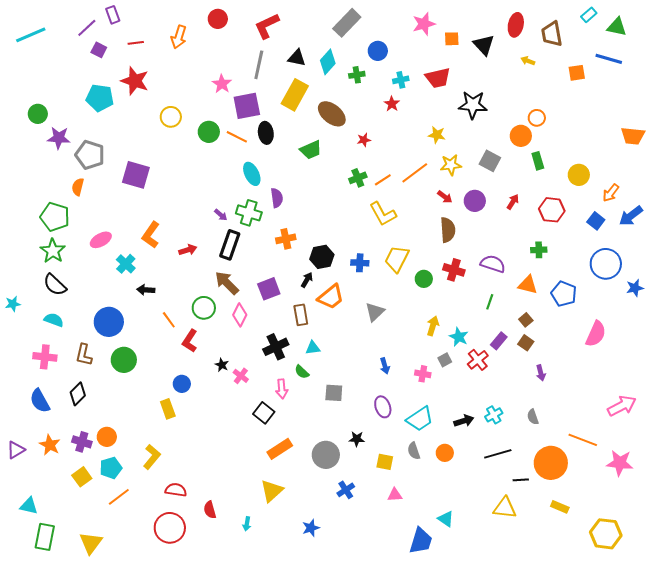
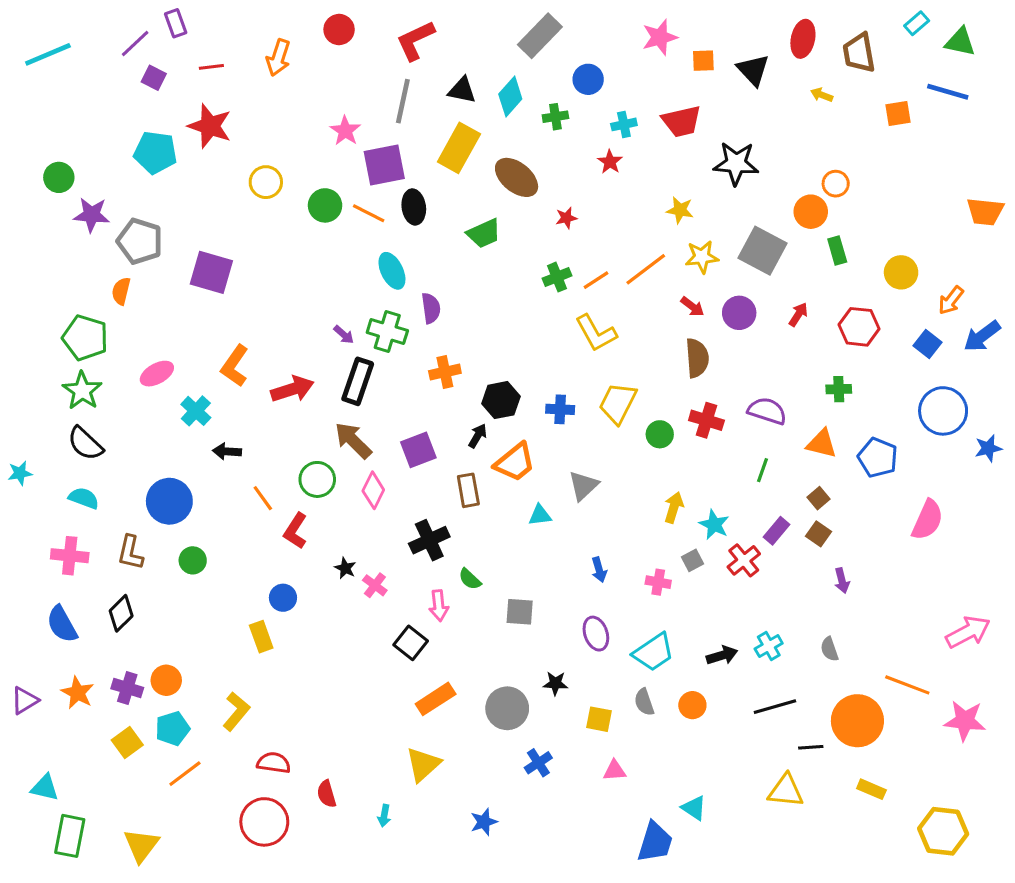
gray square: (490, 161) -> (762, 251), size x1.4
red arrow: (188, 250) -> (292, 389), size x1.5
cyan triangle: (313, 348) -> (540, 515), moved
green circle: (124, 360) -> (193, 560), size x0.7

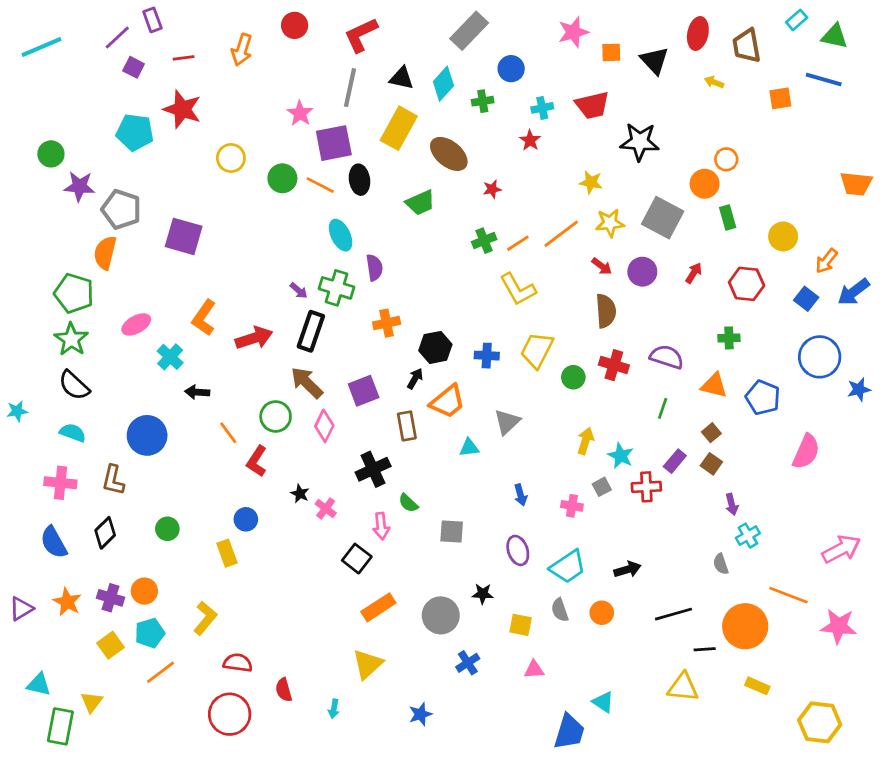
orange semicircle: (121, 291) -> (105, 253), size x1.4
green circle: (193, 560) -> (167, 529), moved
red cross: (744, 560) -> (646, 487), turned 36
cyan cross: (769, 646) -> (748, 536), moved
yellow triangle: (141, 845) -> (92, 702), moved, size x0.7

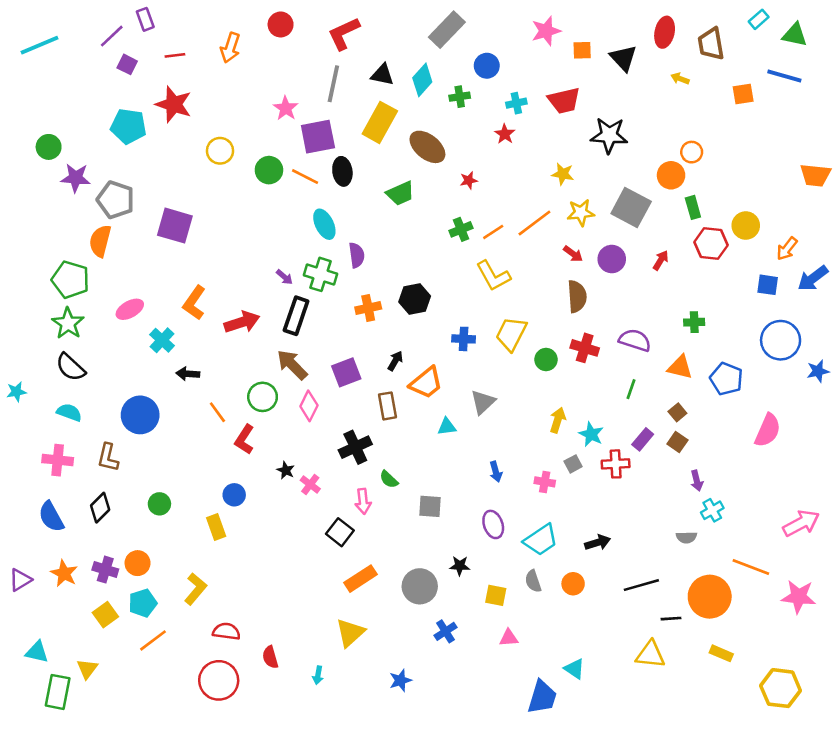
red hexagon: (747, 284) -> (711, 244), moved
blue square: (806, 299) -> (768, 285), turned -30
black hexagon: (435, 347) -> (415, 299), moved
gray semicircle: (721, 564) -> (686, 537), turned -72

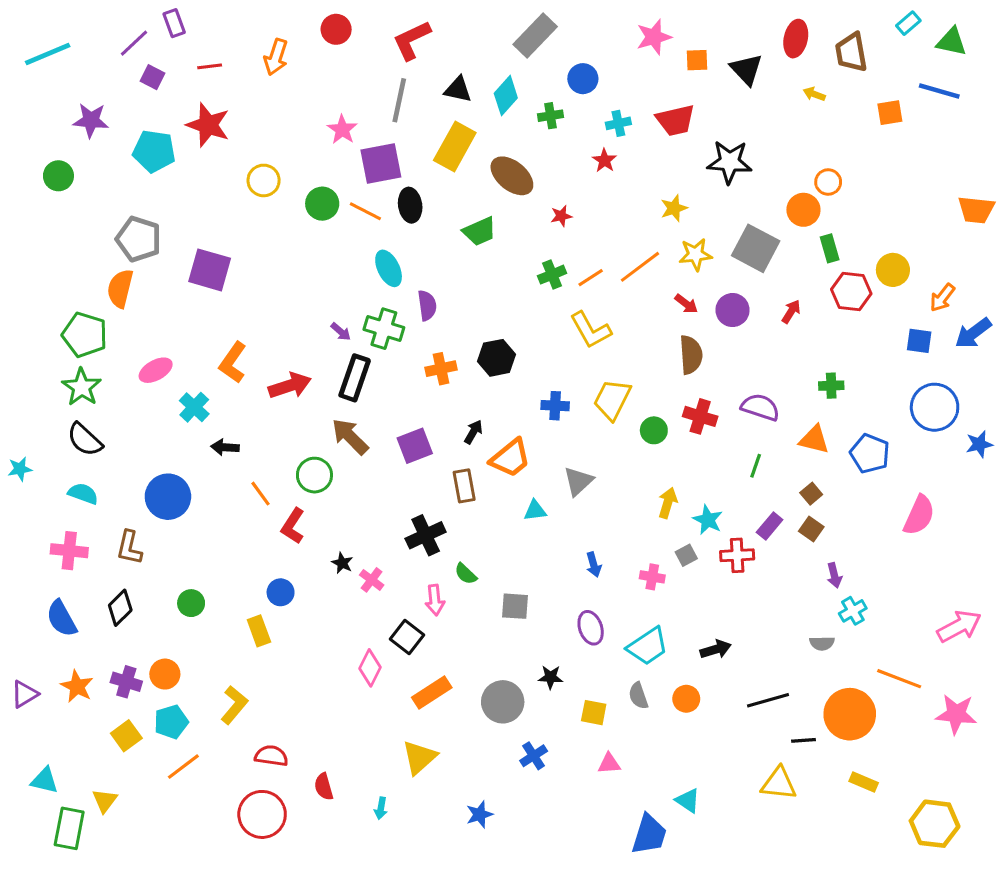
yellow star: (563, 174) -> (674, 208), turned -30
purple star: (76, 178) -> (91, 120), moved
pink diamond: (309, 406) -> (370, 668), moved

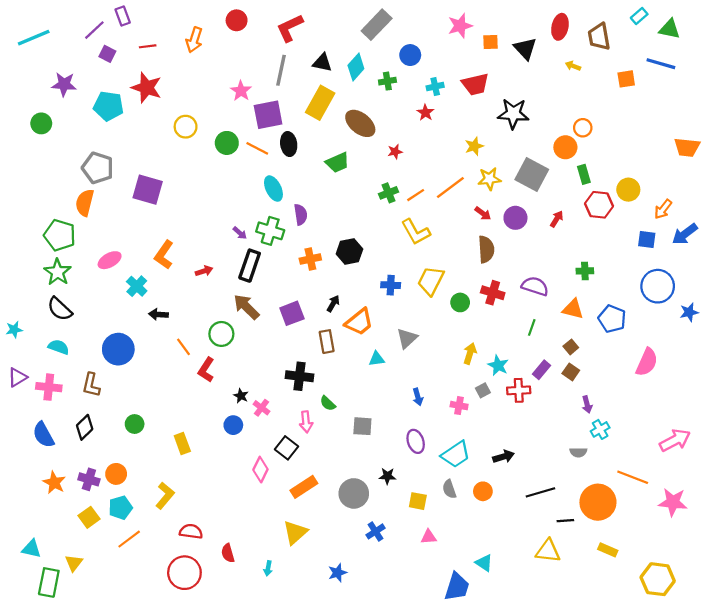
red arrow: (290, 386) -> (204, 271), size x0.6
black cross: (426, 535) -> (300, 376), turned 32
blue circle: (281, 592) -> (233, 425), moved
purple triangle: (25, 694) -> (17, 377), moved

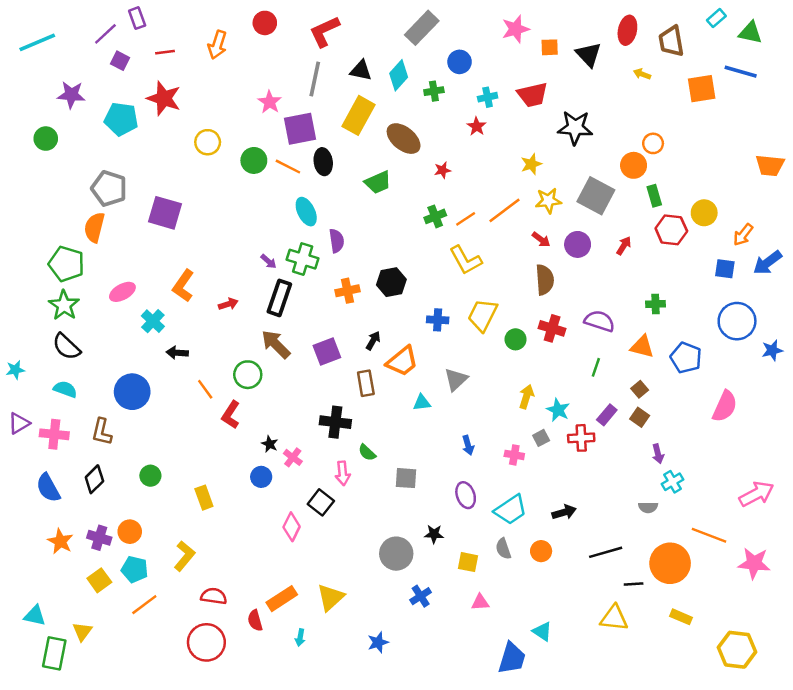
orange square: (626, 79) -> (702, 89), size x1.4
orange rectangle: (304, 487) -> (282, 599), moved
cyan pentagon: (120, 508) -> (135, 569), turned 30

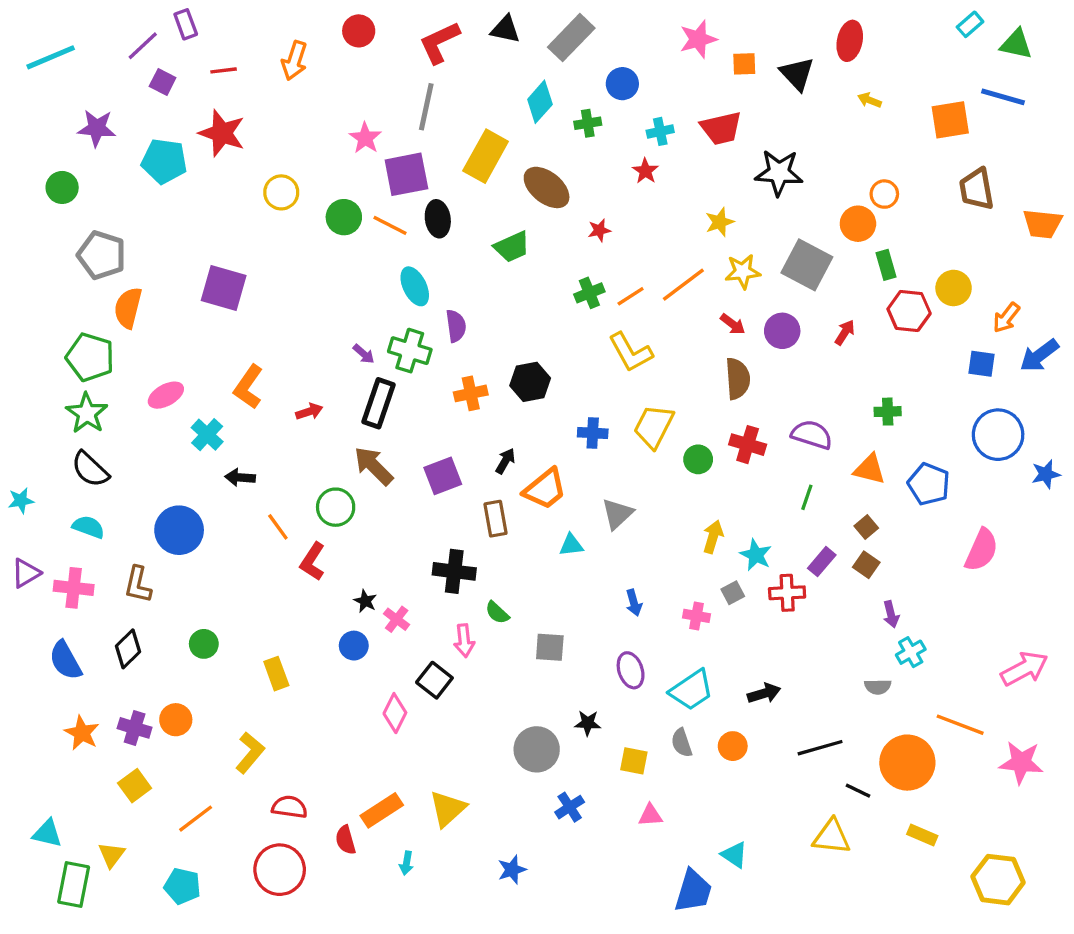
brown trapezoid: (671, 41) -> (977, 189), moved
black triangle: (361, 70) -> (505, 29), moved
gray pentagon: (109, 188) -> (102, 255), moved
cyan pentagon: (135, 569) -> (182, 886), moved
black line: (634, 584) -> (858, 791), turned 30

